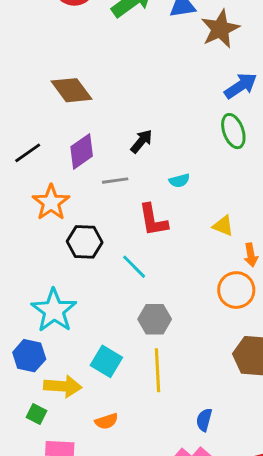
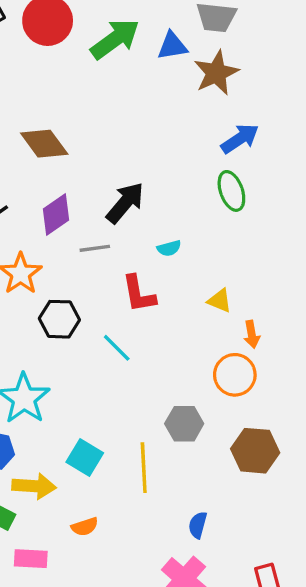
black arrow: (141, 141) -> (125, 203), size x1.5
gray hexagon: (155, 319) -> (184, 424), moved

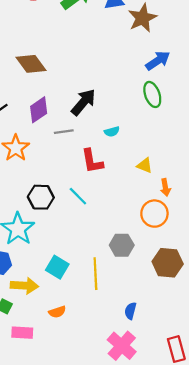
black hexagon: (59, 319) -> (41, 197), moved

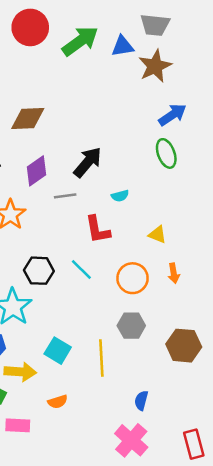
brown diamond: (31, 64) -> (28, 119), turned -56
orange arrow: (165, 187) -> (174, 273), moved
orange circle: (154, 214) -> (133, 278), moved

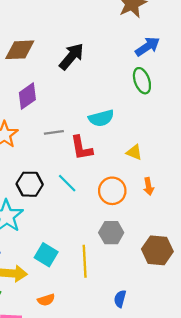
black arrow: (88, 162) -> (71, 56), moved
gray line: (65, 196) -> (54, 132), moved
cyan semicircle: (120, 196) -> (101, 118), size x1.6

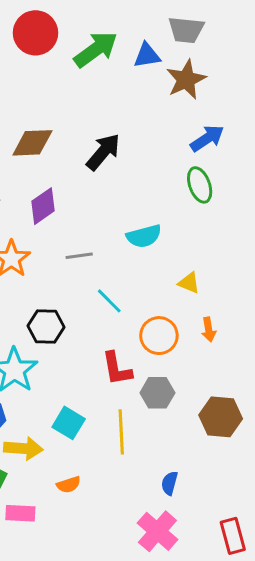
red L-shape: (81, 148) -> (117, 369), moved
cyan line: (67, 183) -> (109, 301), moved

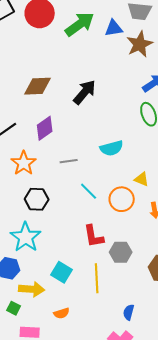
black hexagon: (46, 327) -> (37, 199), moved
orange circle: (159, 336) -> (122, 199), moved

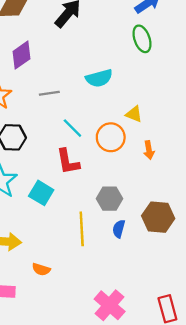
red L-shape: (94, 236) -> (68, 162), moved
cyan square: (62, 272) -> (41, 193), moved
blue semicircle: (129, 312) -> (119, 229), moved
orange semicircle: (62, 313) -> (41, 269), turned 35

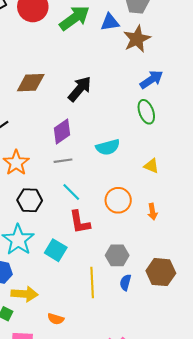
purple diamond: (21, 55) -> (62, 132), moved
yellow triangle: (134, 114) -> (151, 166), moved
cyan line: (72, 128) -> (71, 192), moved

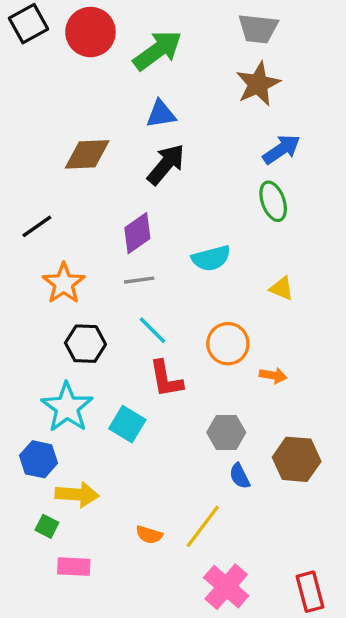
blue triangle: (110, 22) -> (161, 114), moved
orange arrow: (153, 212) -> (273, 376), moved, turned -70
yellow line: (92, 282) -> (203, 526), moved, turned 40
blue semicircle: (125, 282) -> (240, 476), turned -42
orange semicircle: (56, 319) -> (149, 535), moved

